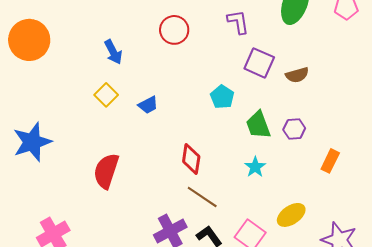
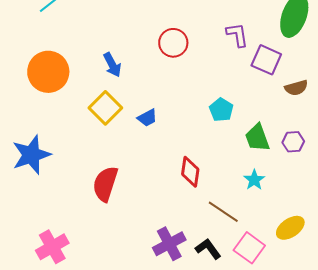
orange circle: (29, 40) -> (48, 72), moved
purple square: (259, 63) -> (266, 60), moved
yellow square: (106, 95) -> (105, 108), size x1.4
brown line: (202, 197) -> (223, 212), moved

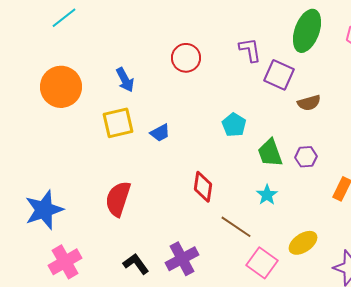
yellow square: (105, 108) -> (118, 123), turned 32
blue star: (31, 155) -> (44, 210), moved
black L-shape: (208, 249) -> (136, 264), moved

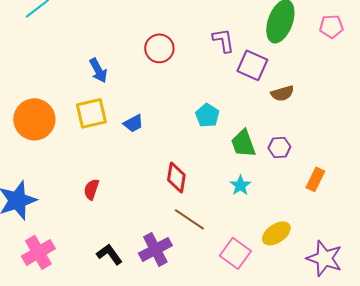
orange circle: (61, 87) -> (34, 119), moved
red semicircle: (118, 199) -> (91, 189), size x0.6
brown line: (236, 227) -> (189, 219), moved

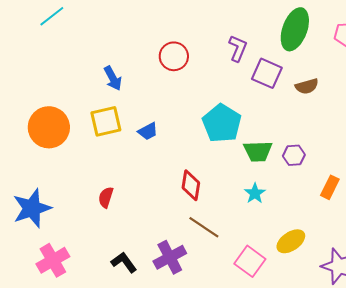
purple L-shape: (223, 40) -> (238, 48), turned 32
brown semicircle: (282, 93) -> (307, 86), moved
cyan pentagon: (207, 115) -> (222, 123), size x1.6
green trapezoid: (243, 143) -> (258, 151), turned -72

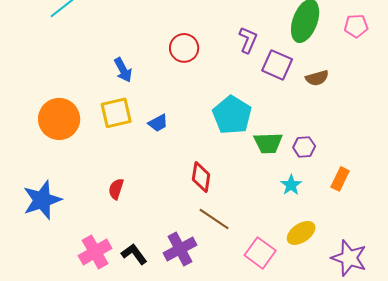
cyan star: (255, 193) -> (291, 185), moved
pink cross: (53, 260) -> (95, 252), moved

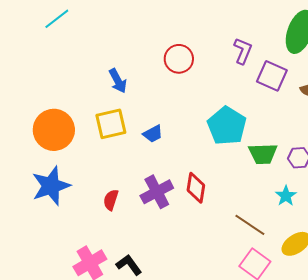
blue star: (42, 200) -> (51, 186), moved
brown line: (214, 219) -> (250, 225), moved
purple cross: (180, 249) -> (157, 192), moved

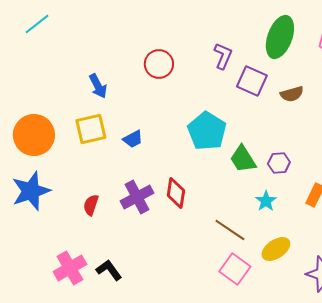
green trapezoid: (263, 154) -> (243, 159), turned 60

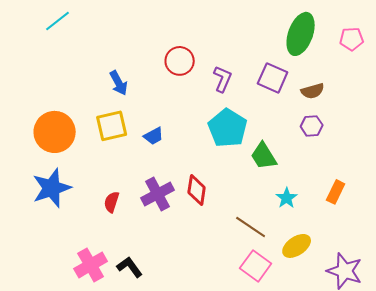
purple L-shape: (223, 56) -> (223, 79), moved
purple hexagon: (279, 163) -> (312, 126), moved

